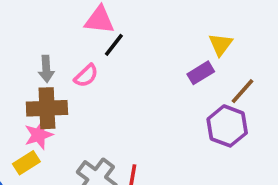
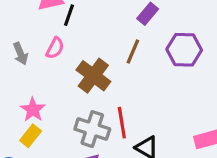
brown line: (242, 91) -> (133, 52), moved
brown cross: (47, 108) -> (93, 76), moved, turned -32

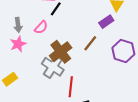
pink star: (33, 110) -> (18, 44), moved
gray cross: (92, 129) -> (53, 67), moved

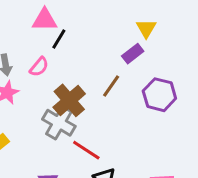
red line: (71, 87) -> (86, 150), turned -60

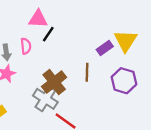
yellow triangle: (146, 28) -> (126, 41), moved, size x1.5
pink semicircle: (39, 67) -> (26, 46), moved, turned -49
brown line: (111, 86) -> (87, 72), turned -36

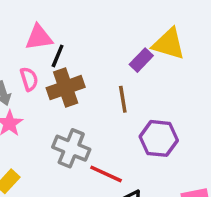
yellow triangle: (126, 41) -> (169, 44), turned -35
purple hexagon: (124, 81) -> (159, 138), moved
brown cross: (54, 82) -> (66, 88), moved, turned 30

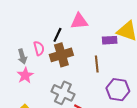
pink triangle: (39, 37) -> (79, 21), moved
purple rectangle: (141, 60) -> (110, 40), turned 40

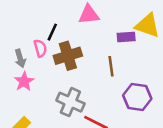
black line: (57, 35) -> (52, 32), moved

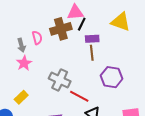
black line: (52, 32) -> (82, 24), moved
purple rectangle: (126, 37) -> (92, 39), moved
brown cross: (68, 56) -> (61, 29), moved

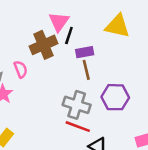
pink triangle: (75, 12) -> (59, 22), turned -42
pink semicircle: (37, 38) -> (21, 69), moved
gray cross: (60, 80) -> (77, 105), moved

